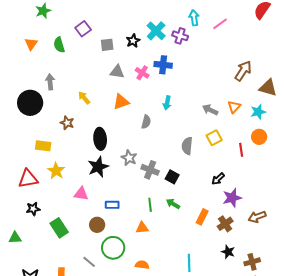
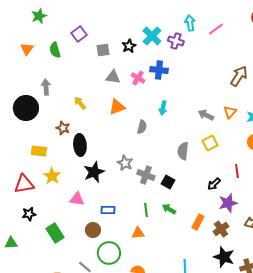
black ellipse: (100, 139) -> (80, 145), moved
red line: (241, 150) -> (237, 171), moved
black star: (228, 252) -> (224, 257), size x1.5

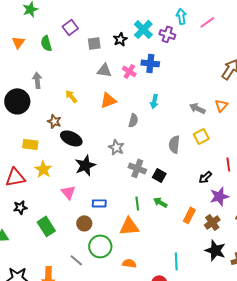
black ellipse: (80, 145) -> (71, 138), turned -60
gray star: (125, 163) -> (116, 147), moved
pink triangle: (77, 199) -> (68, 192), turned 42
orange triangle: (138, 233) -> (129, 226), size x1.5

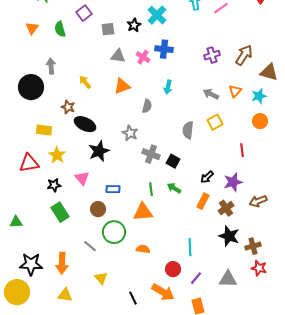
purple cross: (167, 34) -> (212, 55), moved, turned -35
black arrow: (205, 177) -> (207, 177), moved
black star: (20, 207) -> (54, 185), moved

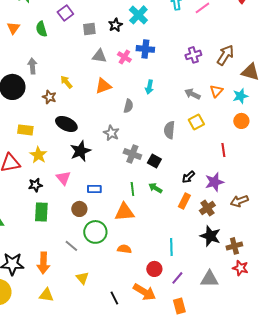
brown star: (68, 107) -> (49, 97), moved
green rectangle: (60, 212) -> (41, 212), turned 36

